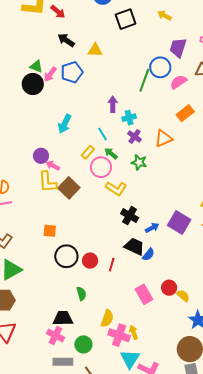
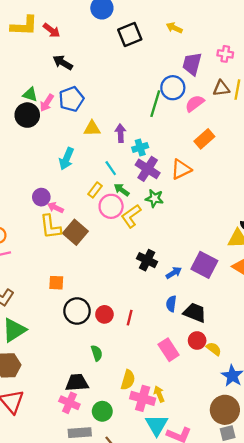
yellow triangle: (95, 50) -> (92, 128), moved
purple cross: (135, 136) -> (148, 169), size x1.5
yellow L-shape: (116, 188) -> (131, 216), moved, turned 115
black trapezoid: (134, 247) -> (195, 313), moved
blue semicircle: (148, 255) -> (171, 304), turned 152

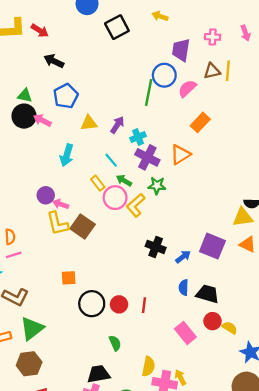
pink arrow: (47, 103) -> (42, 120), moved, turned 90
purple arrow: (121, 133) -> (117, 125), turned 42
yellow rectangle: (95, 190) -> (98, 183), turned -70

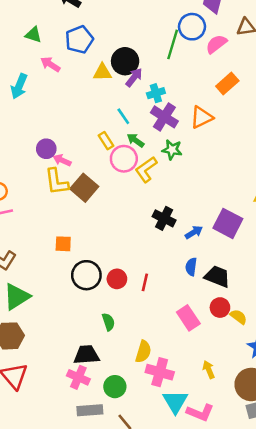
black circle: (24, 116) -> (125, 61), moved
cyan arrow: (67, 155) -> (19, 86), moved
yellow arrow: (180, 377) -> (209, 370), moved

